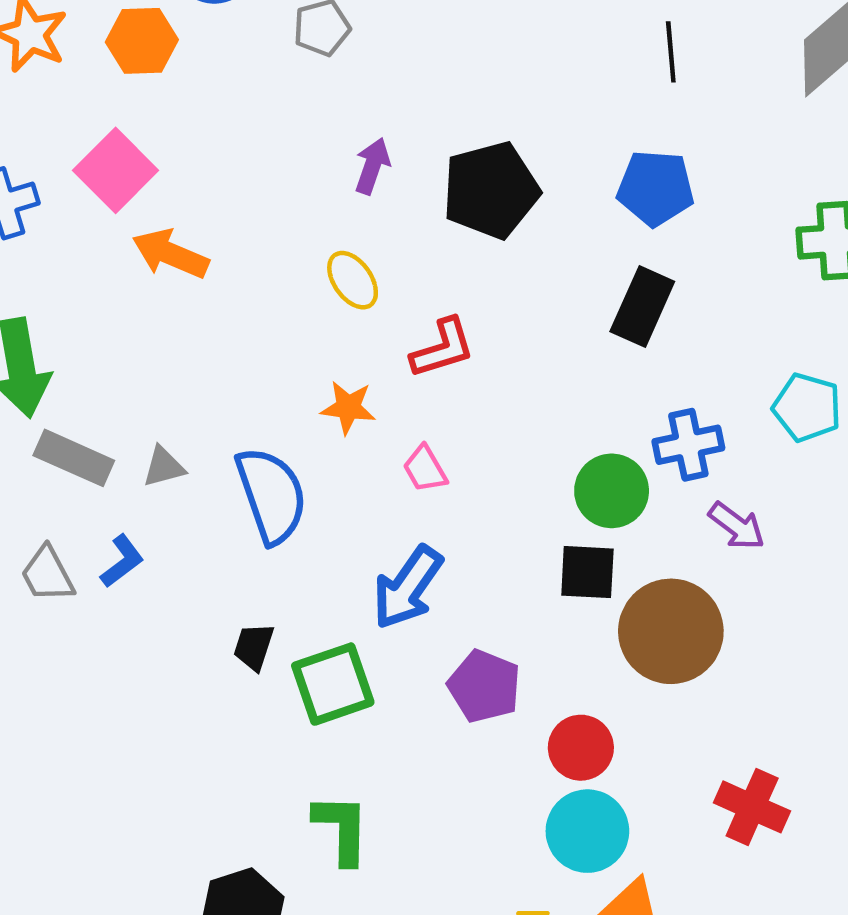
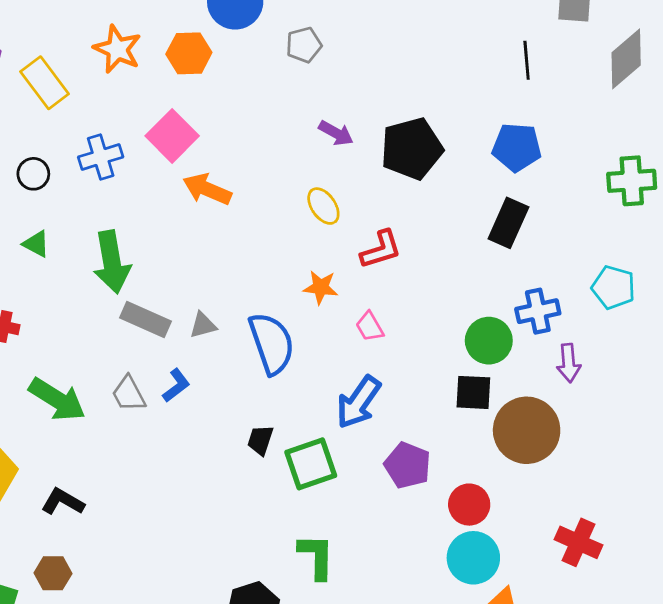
purple arrow: (372, 166) -> (336, 133), turned 100
purple arrow: (737, 526) -> (569, 363), turned 48

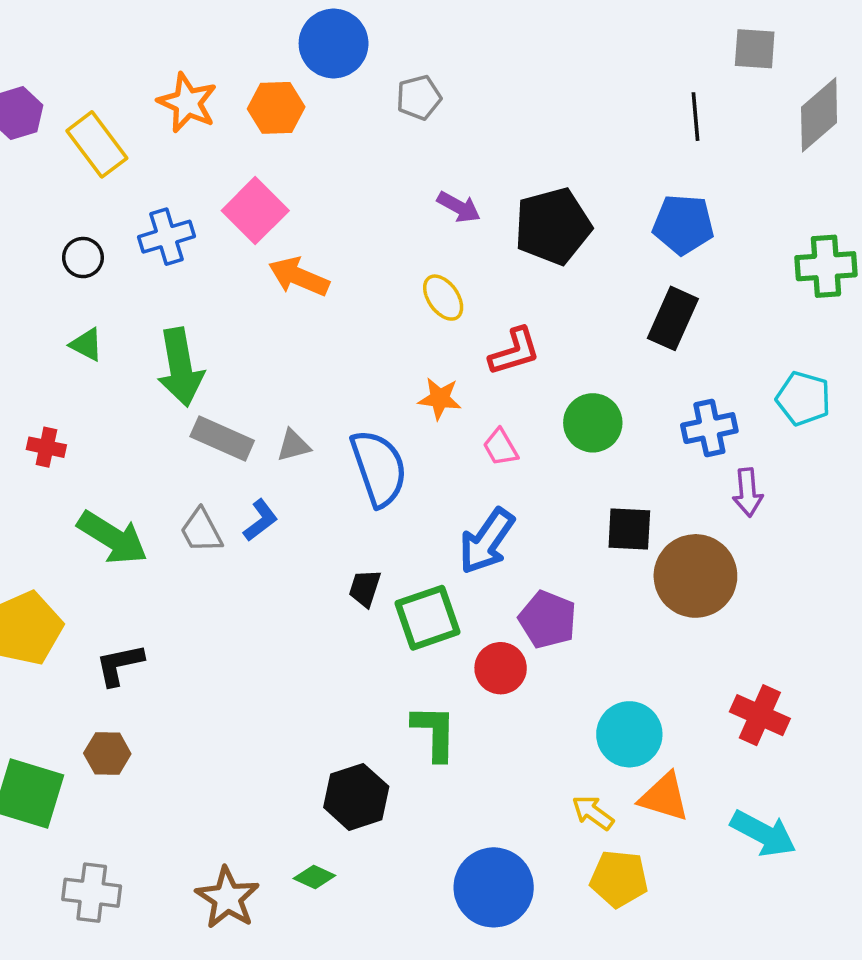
green circle: (489, 341) -> (593, 423), moved
black L-shape: (63, 502) -> (120, 665), turned -42
red circle: (469, 505) -> (501, 668), moved

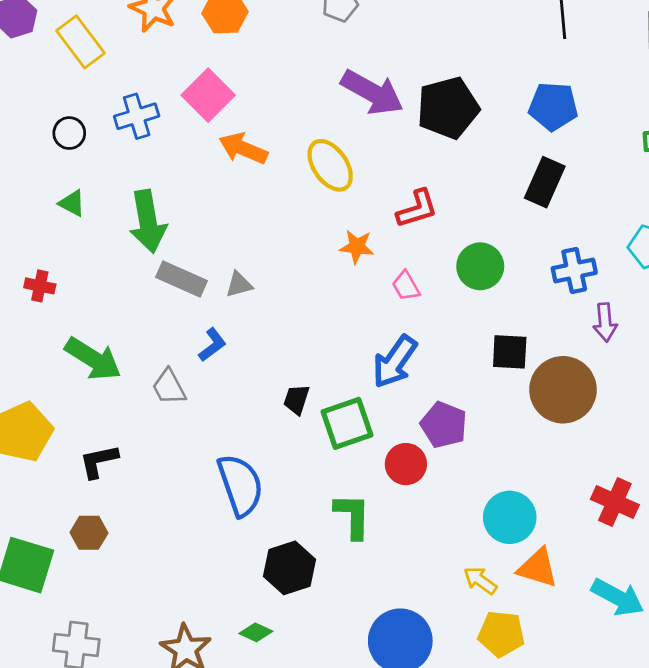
purple arrow: (459, 207) -> (372, 92), size x1.8
yellow ellipse: (443, 298) -> (330, 165), moved, size x1.4
blue semicircle: (379, 468) -> (240, 485), moved
gray trapezoid: (201, 531) -> (169, 387), moved

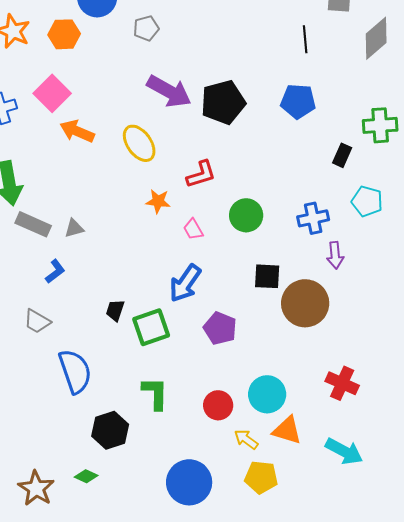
black rectangle: (545, 182) -> (342, 155), moved, size x0.7
gray trapezoid: (169, 387) -> (37, 321), moved, turned -32
red circle: (406, 464) -> (218, 405), moved

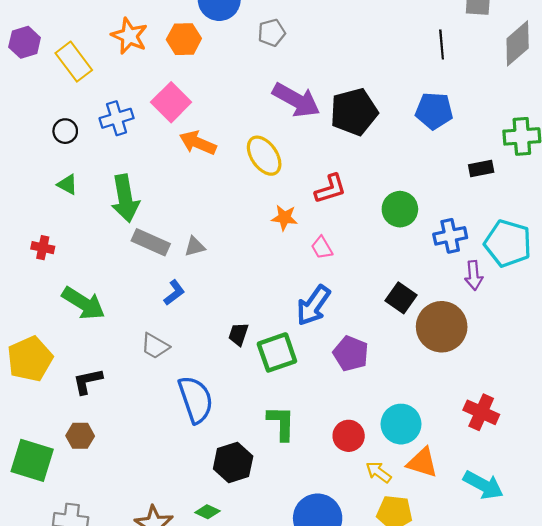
black rectangle: (342, 155) -> (481, 168), turned 55
cyan pentagon: (367, 201) -> (508, 243), moved, size x1.4
green circle: (246, 215) -> (400, 209), moved
black square: (267, 276) -> (401, 298), turned 32

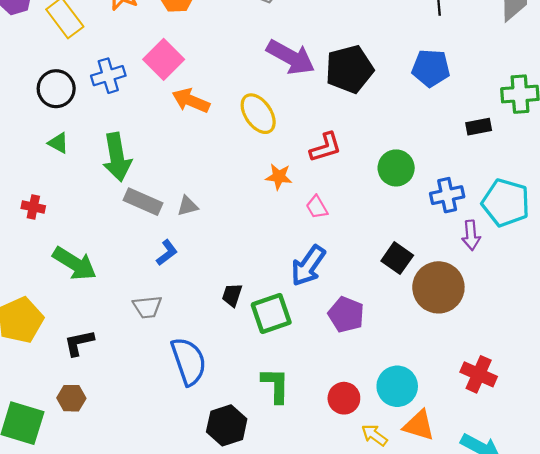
black circle: (65, 131) -> (56, 89), size x1.5
gray trapezoid: (155, 346) -> (147, 307), turned -36

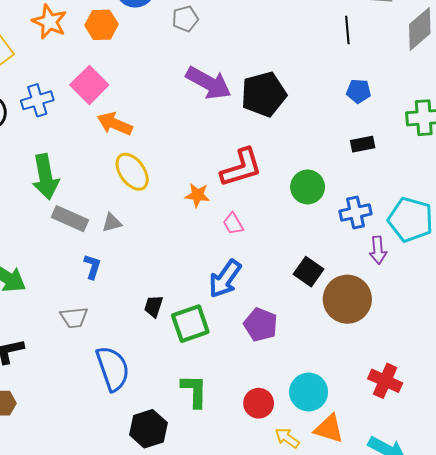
blue pentagon: (431, 68) -> (359, 91), moved, size x0.7
yellow ellipse: (258, 114) -> (132, 172), moved
black rectangle: (479, 127) -> (363, 144), moved
red L-shape: (325, 147) -> (241, 168), size x1.4
blue L-shape: (167, 253) -> (92, 267), turned -35

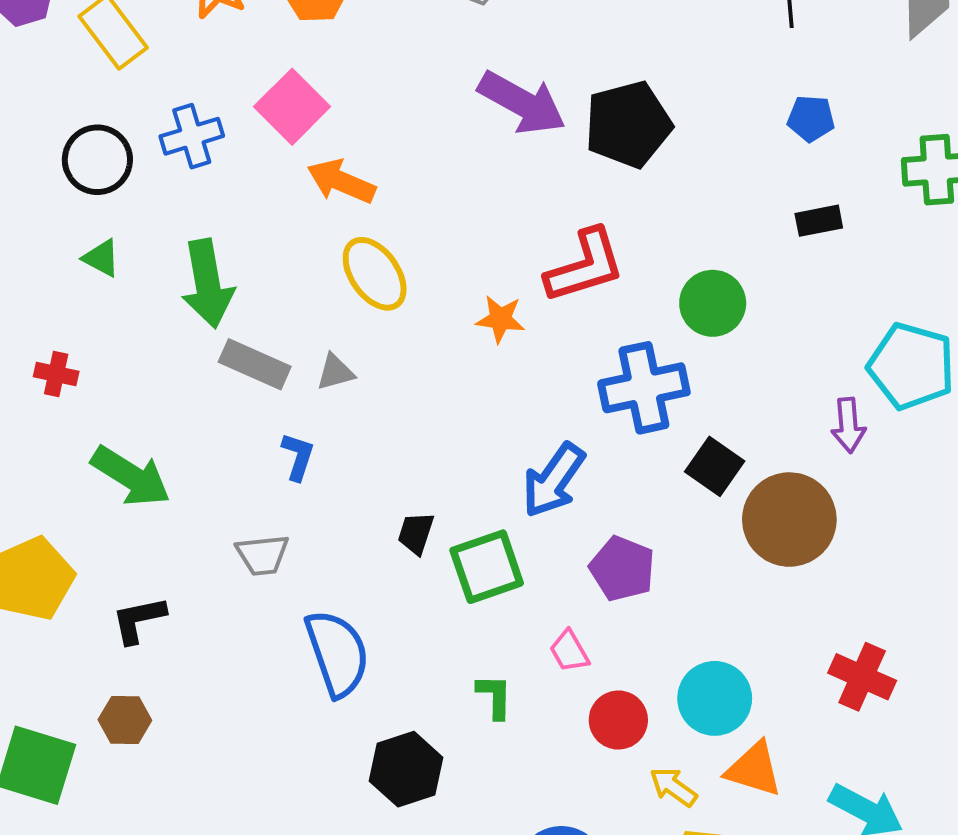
blue cross: (355, 212) -> (644, 388), moved, size x1.4
pink trapezoid: (233, 224) -> (569, 651), moved
green L-shape: (194, 391) -> (494, 696), size x0.7

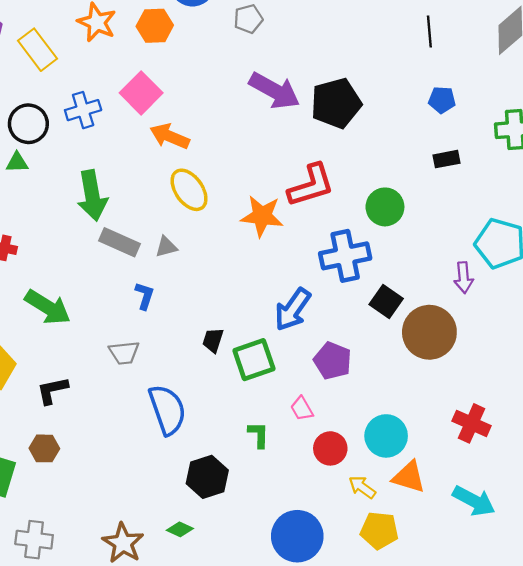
green triangle: (101, 258) -> (17, 162), moved, turned -30
orange star: (500, 319) -> (262, 216), size x1.5

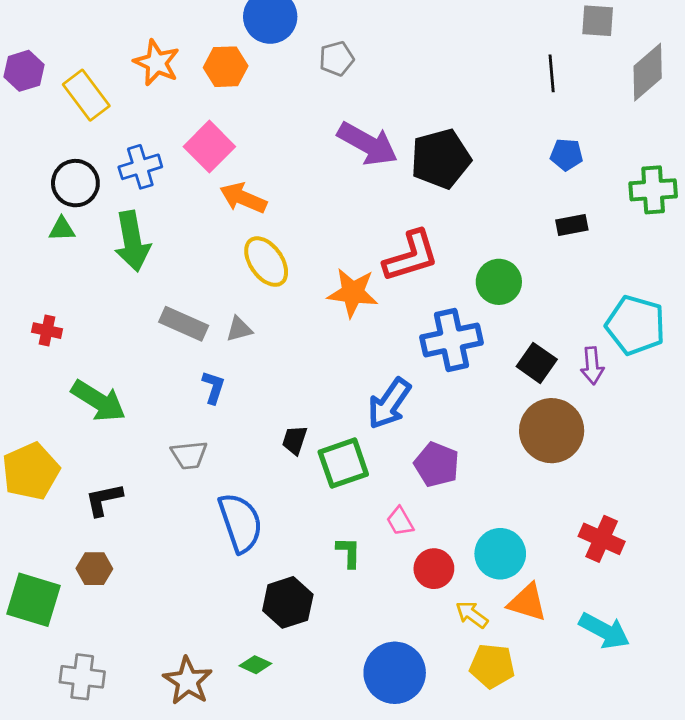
green arrow: (92, 196) -> (132, 241), moved
black square: (386, 301) -> (537, 363), moved

